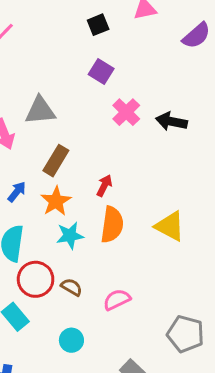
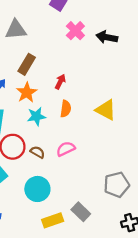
orange semicircle: (112, 225) -> (66, 109), size x0.7
pink semicircle: (117, 300) -> (66, 149), moved
gray pentagon: (186, 334) -> (117, 185), turned -30
cyan circle: (71, 340) -> (37, 189), size x1.5

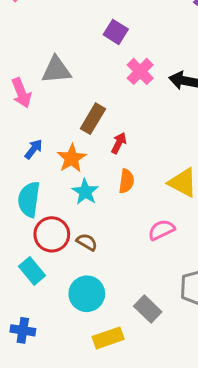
brown rectangle: (27, 64) -> (93, 119), moved
cyan star: (36, 116) -> (85, 192), turned -30
pink semicircle: (66, 149) -> (161, 230), moved
gray rectangle: (81, 212) -> (148, 309), moved

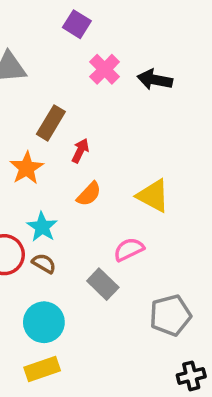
orange semicircle: (126, 181) -> (89, 194), turned 35
cyan star: (85, 192) -> (42, 227), moved
gray rectangle: (148, 309) -> (103, 284), moved
yellow rectangle: (108, 338) -> (42, 369), moved

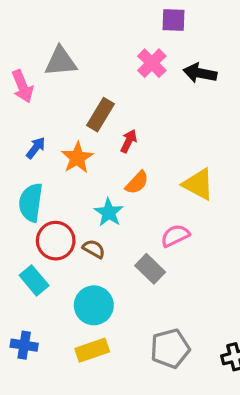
purple square: (77, 24) -> (173, 20), moved, turned -30
cyan star: (42, 227) -> (109, 212), moved
gray pentagon: (170, 315) -> (170, 348), moved

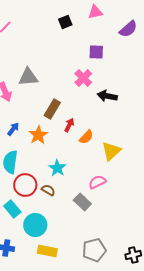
black arrow: (200, 73) -> (107, 96), moved
orange semicircle: (137, 183) -> (86, 137), moved
yellow triangle: (198, 184) -> (111, 151), turned 50
cyan circle: (94, 305) -> (35, 225), moved
yellow rectangle: (92, 350) -> (47, 251), turned 30

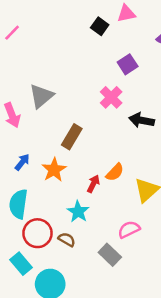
black square: (65, 22) -> (100, 26), moved, turned -32
purple square: (96, 52) -> (128, 64), turned -35
gray triangle: (28, 77) -> (41, 96), turned -35
red arrow: (69, 125) -> (93, 184), moved

